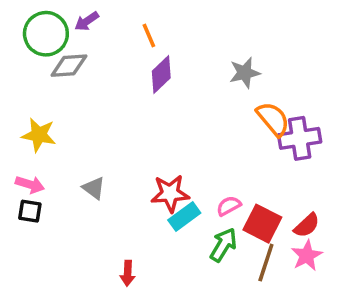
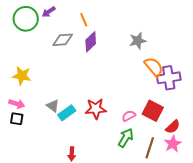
gray diamond: (69, 66) -> (63, 40), moved
cyan rectangle: (184, 216) -> (67, 113), moved
red square: (262, 224) -> (153, 111), moved

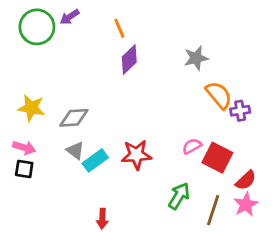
gray diamond: (63, 40) -> (74, 118), moved
purple cross: (169, 78) -> (240, 111), size x0.6
pink semicircle: (129, 116) -> (192, 146), moved

